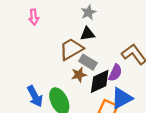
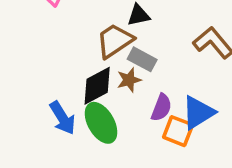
purple semicircle: (115, 73) -> (161, 108), moved
black diamond: (100, 81) -> (97, 86), moved

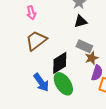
brown trapezoid: (115, 41) -> (36, 41), moved
brown star: (129, 80) -> (92, 58), moved

